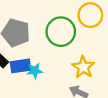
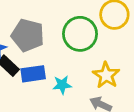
cyan star: (35, 71) -> (62, 85), moved

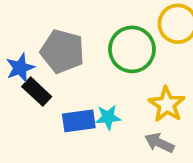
blue rectangle: (33, 74) -> (79, 121), moved

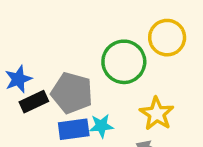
gray pentagon: (62, 51) -> (72, 93), moved
black rectangle: (37, 92) -> (34, 102), turned -68

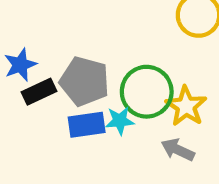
green circle: (124, 62) -> (147, 92), moved

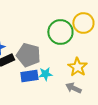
green circle: (147, 92) -> (60, 32), moved

